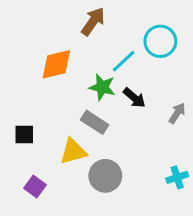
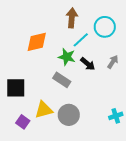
brown arrow: (93, 21) -> (72, 18), moved, turned -30
gray arrow: (177, 113) -> (113, 62), moved
black square: (24, 135) -> (16, 88), size x1.5
yellow triangle: (73, 151) -> (44, 110), moved

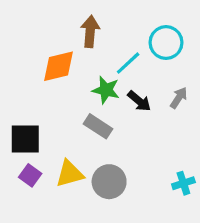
brown arrow: (72, 18) -> (90, 31), moved
purple square: (23, 122) -> (30, 175), moved

